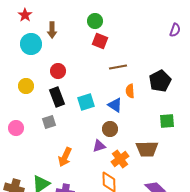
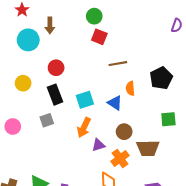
brown circle: (110, 129) -> (124, 132), moved
orange arrow: (65, 157) -> (84, 128), moved

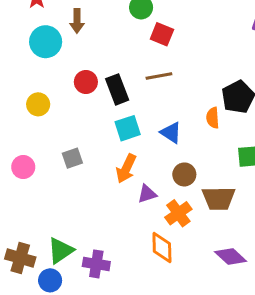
red square: (99, 37) -> (162, 34), moved
brown line: (118, 64) -> (159, 76), moved
orange semicircle: (130, 88) -> (213, 118), moved
black rectangle: (55, 95) -> (117, 89), moved

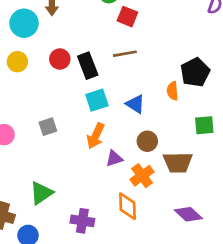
yellow circle: (38, 104) -> (17, 62), moved
green triangle: (61, 251) -> (41, 193), moved
purple cross: (96, 264) -> (82, 221), moved

